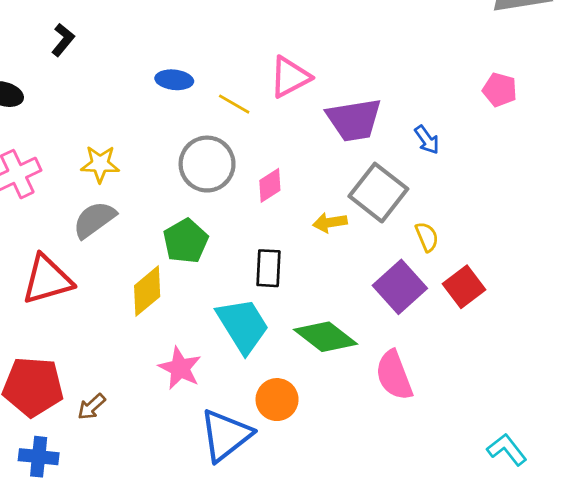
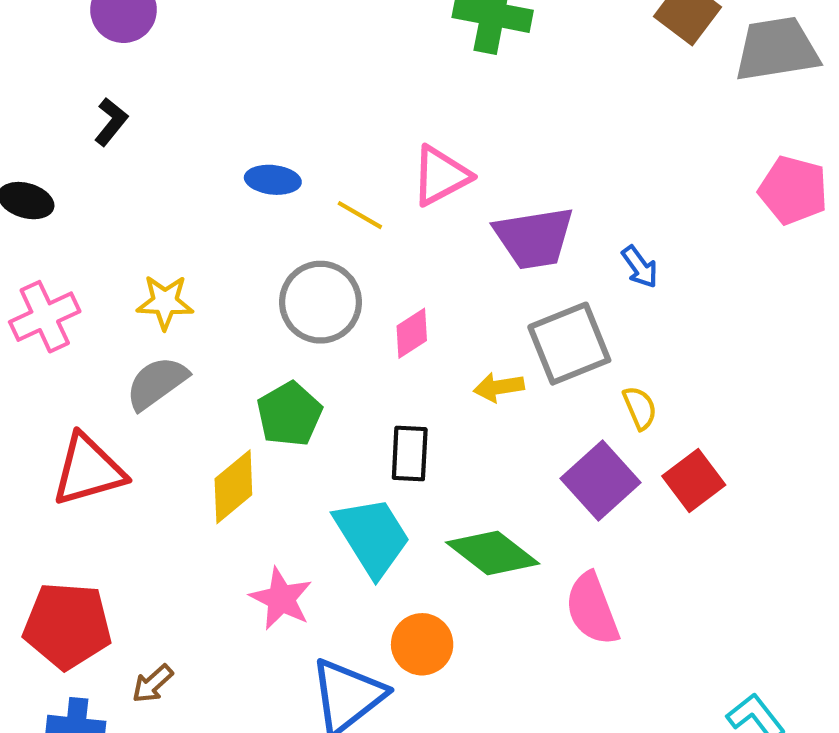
pink pentagon: (500, 90) -> (793, 190), moved, size x1.4
gray square: (378, 193) -> (569, 344), turned 30
brown arrow: (91, 407) -> (153, 684), moved

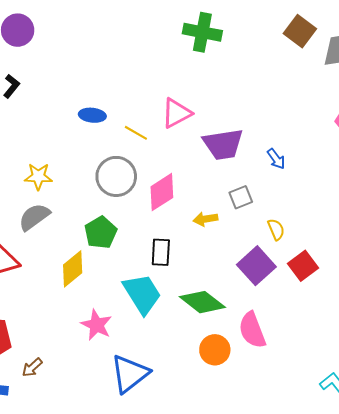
pink diamond: (412, 333) -> (162, 192), size x1.5
gray square: (569, 344) -> (241, 197), size x0.6
orange circle: (422, 644) -> (215, 350), moved

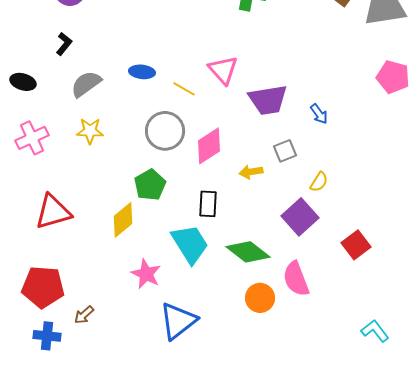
pink triangle: (176, 113) -> (223, 70), turned -44
gray semicircle: (34, 217) -> (86, 84), moved
yellow semicircle: (276, 229) -> (319, 182), turned 55
red square: (303, 266) -> (356, 245), moved

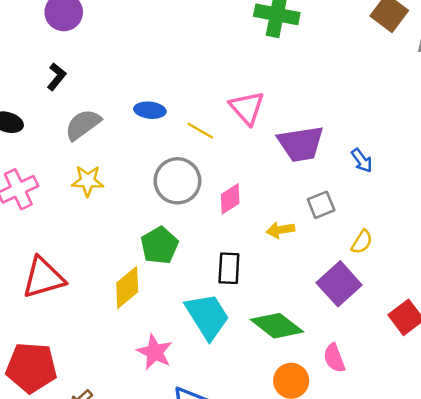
pink diamond: (209, 146) -> (230, 199), size x0.7
pink semicircle: (296, 279) -> (334, 358), size x0.7

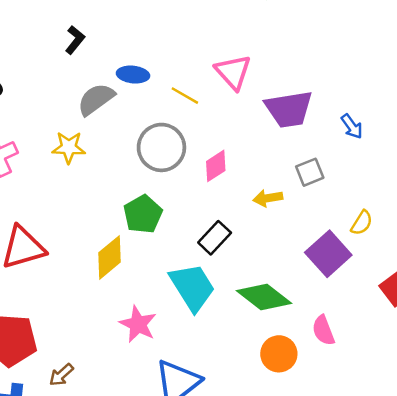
black L-shape: (57, 77) -> (75, 40), moved
gray semicircle: (83, 125) -> (96, 99), moved
yellow semicircle: (362, 242) -> (362, 223), moved
black rectangle: (229, 268) -> (215, 238), turned 40

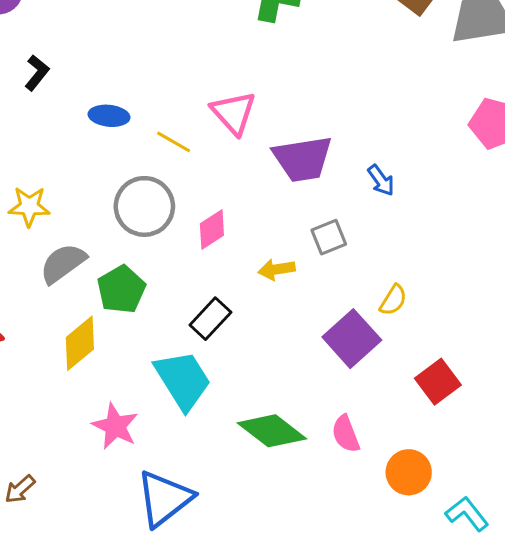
gray semicircle: (96, 99) -> (63, 263), moved
green diamond: (264, 297) -> (272, 431), moved
orange circle: (279, 354) -> (409, 472), moved

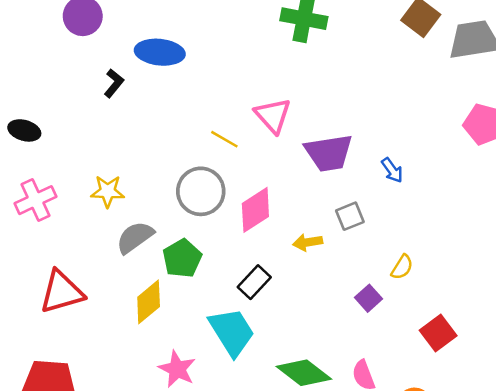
blue ellipse: (109, 116) -> (160, 52), moved, size x1.5
pink diamond: (212, 230) -> (255, 210), size x1.4
purple square: (352, 339) -> (369, 298), size x0.6

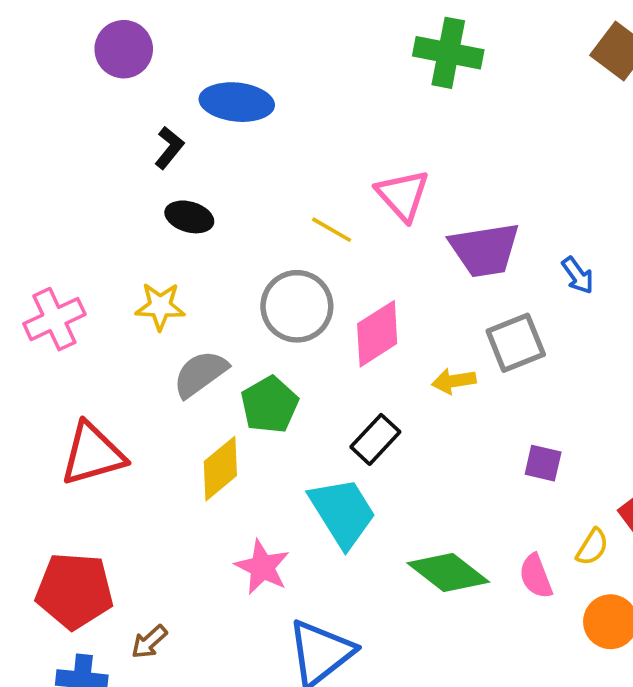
black ellipse: (24, 130) -> (189, 217), moved
gray square: (350, 216) -> (516, 343), size x1.4
yellow semicircle: (402, 267) -> (592, 547), moved
purple square: (369, 298) -> (543, 463), turned -35

